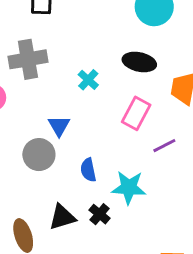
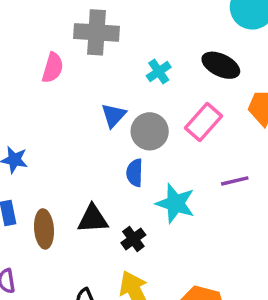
purple line: (164, 146) -> (235, 181), moved
gray circle: (39, 155) -> (150, 131), moved
black cross: (100, 214) -> (133, 239), moved

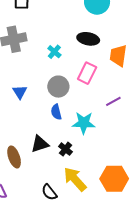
blue triangle: (114, 115) -> (20, 92), moved

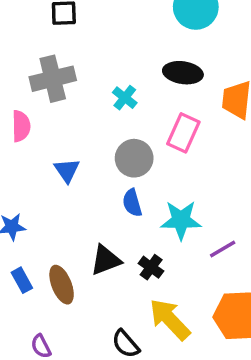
purple line: (113, 101) -> (223, 249), moved

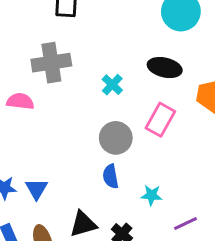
pink semicircle: (21, 126) -> (20, 101), turned -88
blue triangle: (67, 170) -> (37, 189), moved
cyan star: (181, 220) -> (152, 195), size x0.6

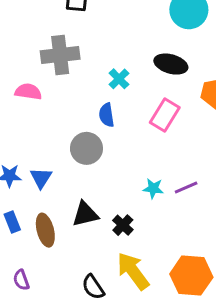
gray circle: (116, 138) -> (86, 148), moved
blue semicircle: (111, 176) -> (107, 115), moved
purple line: (185, 223) -> (186, 188), moved

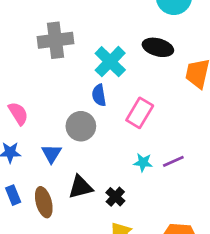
cyan cross: (119, 79) -> (110, 62), size x1.6
pink semicircle: (28, 92) -> (18, 113), moved, turned 50
pink rectangle: (165, 115) -> (140, 113), moved
blue triangle: (41, 178) -> (52, 154), moved

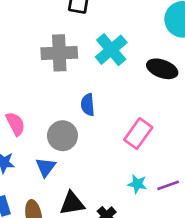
cyan cross: (110, 62) -> (111, 50), moved
blue semicircle: (99, 95) -> (88, 105), moved
gray circle: (81, 126) -> (62, 136), moved

